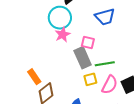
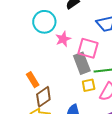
cyan circle: (60, 18) -> (44, 22), moved
pink square: (88, 42) -> (88, 48), size x1.5

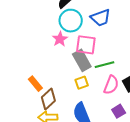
cyan circle: (44, 22) -> (71, 21), moved
yellow square: (89, 85) -> (82, 83), moved

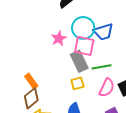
blue trapezoid: (101, 18) -> (103, 32), moved
cyan circle: (71, 21) -> (83, 28), moved
brown diamond: (48, 99) -> (31, 98), moved

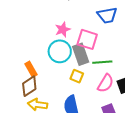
cyan circle: (83, 28) -> (60, 51), moved
blue trapezoid: (103, 32) -> (107, 15), moved
yellow square: (77, 83) -> (77, 76), turned 32

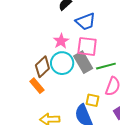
blue trapezoid: (107, 15) -> (86, 21), moved
yellow square: (77, 76) -> (92, 100), moved
brown diamond: (29, 86) -> (42, 67), moved

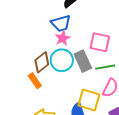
blue trapezoid: (86, 21) -> (61, 23), moved
pink square: (87, 46) -> (100, 42), moved
yellow square: (92, 100) -> (89, 100), size x1.6

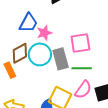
blue trapezoid: (61, 23) -> (28, 23), moved, turned -55
pink square: (100, 42) -> (80, 43), turned -30

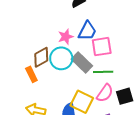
blue trapezoid: (28, 23) -> (87, 31), moved
gray rectangle: (61, 59) -> (82, 63), turned -30

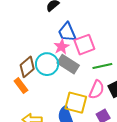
blue trapezoid: (87, 31) -> (67, 32), turned 140
pink star: (66, 37) -> (61, 47), moved
green line: (103, 72) -> (102, 66), moved

